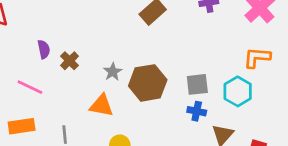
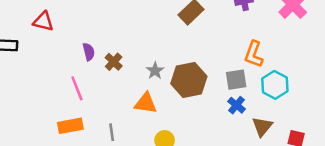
orange L-shape: (257, 58) -> (254, 54), moved, turned -72
pink line: (30, 87) -> (77, 88), turned 45
blue cross: (197, 111) -> (236, 105), turned 30

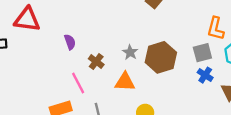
red triangle: (43, 21) -> (27, 19), size x1.4
brown cross: (114, 62) -> (96, 62), moved
pink line: (77, 88) -> (78, 83), moved

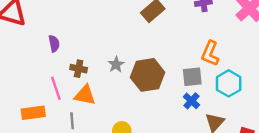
brown cross: (96, 62) -> (79, 69), turned -35
orange triangle: (125, 82) -> (85, 95), moved

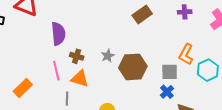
purple semicircle: (54, 44) -> (58, 34), size x1.6
cyan hexagon: (229, 83) -> (208, 70), moved
orange rectangle: (33, 113) -> (23, 88), moved, turned -42

